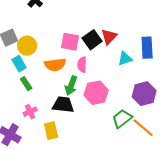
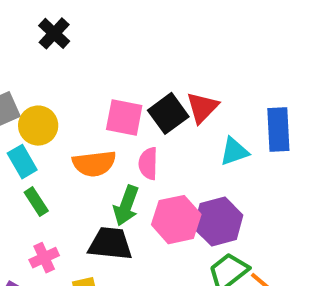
purple hexagon: (144, 94) -> (218, 222), moved

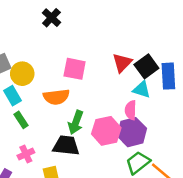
black cross: (54, 33) -> (51, 18), moved
black square: (168, 113) -> (146, 66), moved
cyan triangle: (234, 152) -> (142, 89), turned 36
pink semicircle: (148, 164) -> (131, 110), moved

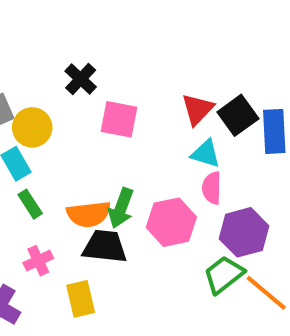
black cross: (51, 18) -> (81, 79), moved
cyan triangle: (142, 89) -> (206, 154), moved
orange semicircle: (56, 97) -> (89, 214), moved
purple hexagon: (132, 132) -> (244, 232), moved

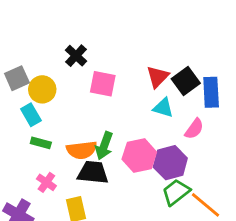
pink semicircle: (212, 188) -> (194, 129), moved, turned -145
green rectangle: (30, 204) -> (41, 143), turned -42
purple hexagon: (244, 232) -> (170, 163), moved
pink cross: (38, 261) -> (46, 182), turned -30

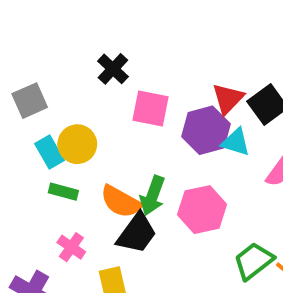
yellow circle: (42, 89) -> (77, 144), moved
orange semicircle: (82, 150) -> (121, 202), turned 36
purple hexagon: (170, 163) -> (206, 130), moved
black trapezoid: (93, 172) -> (137, 233), turned 120

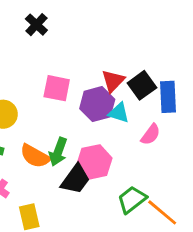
black cross: (113, 69) -> (36, 25), moved
black trapezoid: (137, 233) -> (75, 179), moved

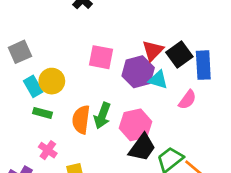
orange semicircle: (35, 156) -> (81, 120), turned 68
black trapezoid: (75, 179) -> (142, 147), moved

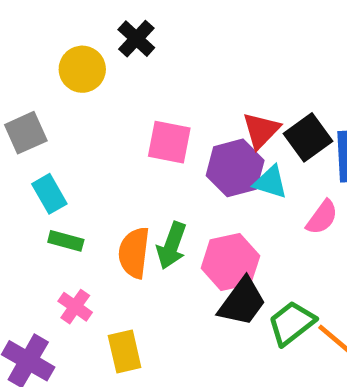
yellow circle: (52, 81) -> (82, 69), moved

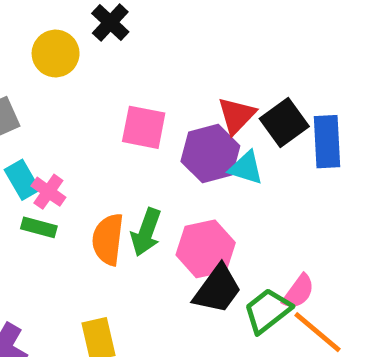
pink semicircle: (322, 217) -> (298, 292), moved
pink cross: (75, 307) -> (48, 192), moved

